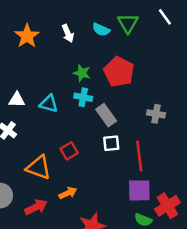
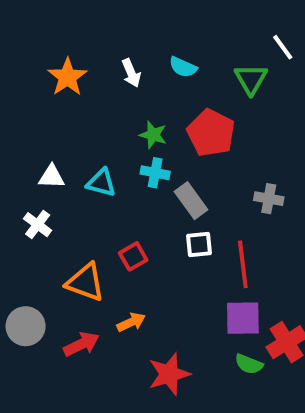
green triangle: (128, 23) -> (251, 79), moved

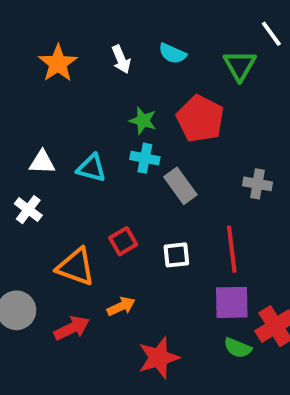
white square: (199, 244) -> (176, 255), moved

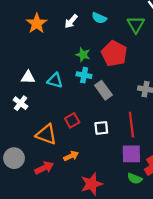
white arrow: (121, 59) -> (71, 21), turned 64

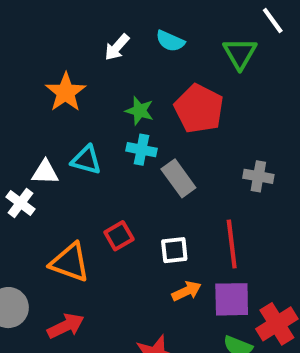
orange star: (37, 23) -> (66, 92), moved
white triangle: (28, 77) -> (45, 172), moved
orange arrow: (71, 156) -> (187, 291), moved

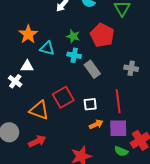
orange star: (66, 92) -> (28, 34), moved
cyan triangle: (86, 160) -> (47, 48), moved
red square: (119, 236) -> (63, 97), size x1.5

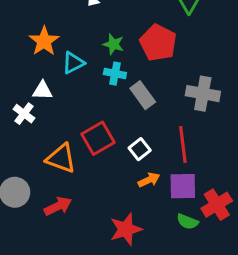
cyan triangle: (47, 48) -> (73, 63), turned -42
gray cross: (131, 68) -> (203, 94), size x1.5
white square: (90, 104) -> (140, 149), turned -32

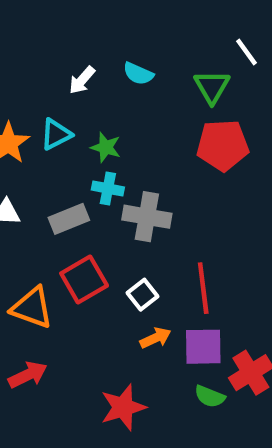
red pentagon: (158, 43) -> (223, 145), moved, turned -30
cyan triangle: (73, 63) -> (56, 134), moved
gray cross: (203, 94) -> (147, 217), moved
gray rectangle: (143, 95) -> (69, 219), moved, turned -76

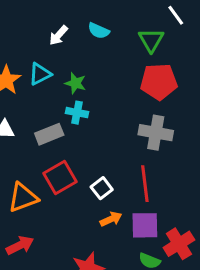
gray cross: (147, 217) -> (156, 133), moved
orange triangle: (32, 308) -> (23, 197), turned -40

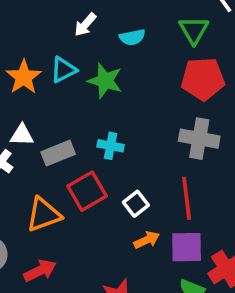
cyan semicircle: (99, 31) -> (132, 37), moved, turned -35
green star: (75, 83) -> (105, 81), size x1.4
cyan cross: (77, 113) -> (111, 146), moved
gray rectangle: (49, 134) -> (58, 153), moved

